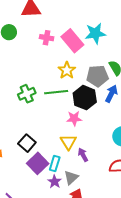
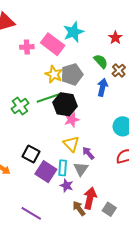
gray pentagon: (97, 76) -> (72, 74), moved
black hexagon: (85, 98) -> (65, 104), moved
gray triangle: (71, 178) -> (81, 169), moved

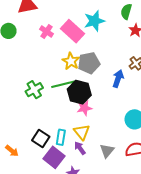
pink cross: (27, 47) -> (46, 31), turned 32
green semicircle: (101, 61) -> (126, 11), moved, turned -126
purple arrow: (88, 153) -> (80, 148), moved
cyan rectangle: (63, 168) -> (61, 137), moved
gray triangle: (81, 169) -> (107, 151), moved

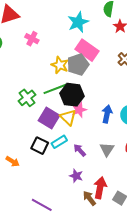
pink rectangle: (72, 31) -> (87, 50), moved
blue arrow: (118, 79) -> (107, 114), moved
yellow triangle: (82, 132) -> (68, 117), moved
cyan rectangle: (61, 137) -> (59, 142), turned 56
purple square: (54, 157) -> (49, 118), moved

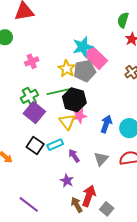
cyan star: (78, 22) -> (83, 47), moved
pink cross: (32, 39) -> (32, 61), moved, turned 32
purple square: (49, 118) -> (34, 112), moved

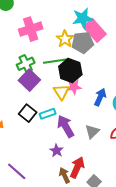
pink cross: (32, 61) -> (31, 29), size x1.6
purple arrow: (74, 156) -> (66, 126), size x1.6

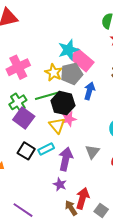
blue arrow: (100, 97) -> (89, 91), moved
purple arrow: (66, 126) -> (66, 159), turned 50
gray triangle: (92, 132) -> (92, 152), moved

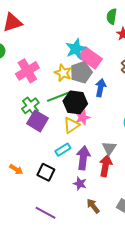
yellow triangle: (57, 125) -> (72, 125), turned 42
black square: (26, 151) -> (46, 172), moved
red arrow: (83, 198) -> (106, 166), moved

